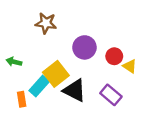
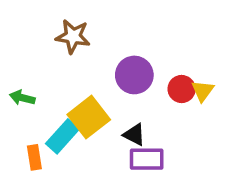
yellow triangle: (130, 66) -> (203, 91), moved, turned 32
black triangle: (75, 90) -> (134, 135), moved, size x0.6
purple rectangle: (111, 95) -> (147, 159), moved, turned -40

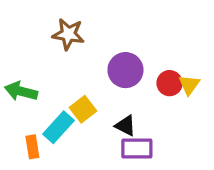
green arrow: (22, 98) -> (21, 91), size x1.4
yellow square: (89, 117) -> (83, 109), size x0.7

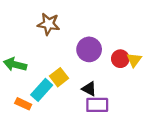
orange rectangle: (32, 147) -> (23, 104), turned -56

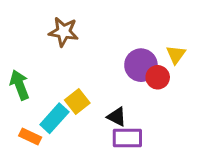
purple circle: (89, 49) -> (141, 65), moved
yellow triangle: (134, 60) -> (176, 54), moved
green arrow: (15, 64) -> (20, 85), turned 55

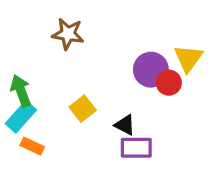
yellow triangle: (176, 54) -> (188, 58), size x1.4
cyan rectangle: (54, 118) -> (21, 117), moved

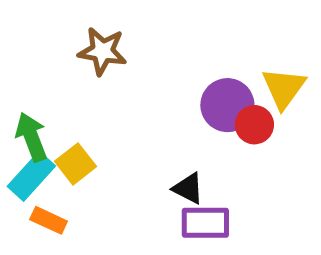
yellow square: (83, 109) -> (75, 164), moved

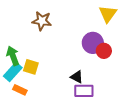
yellow triangle: (284, 88) -> (108, 14), moved
yellow square: (75, 164) -> (31, 67), turned -35

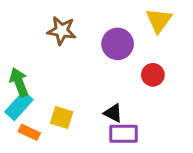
purple circle: (93, 43) -> (118, 44), moved
yellow square: (31, 67) -> (62, 118), moved

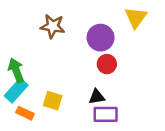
red circle: (153, 75) -> (107, 64), moved
black triangle: (113, 113) -> (97, 97), turned -36

